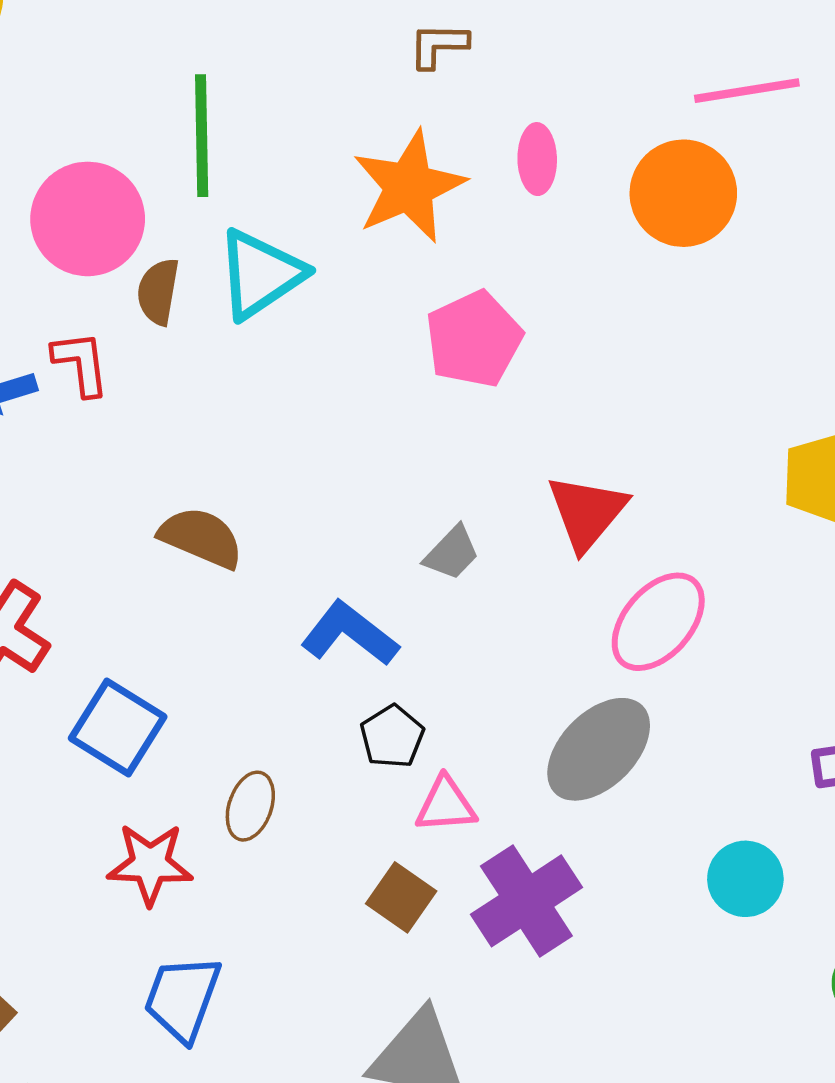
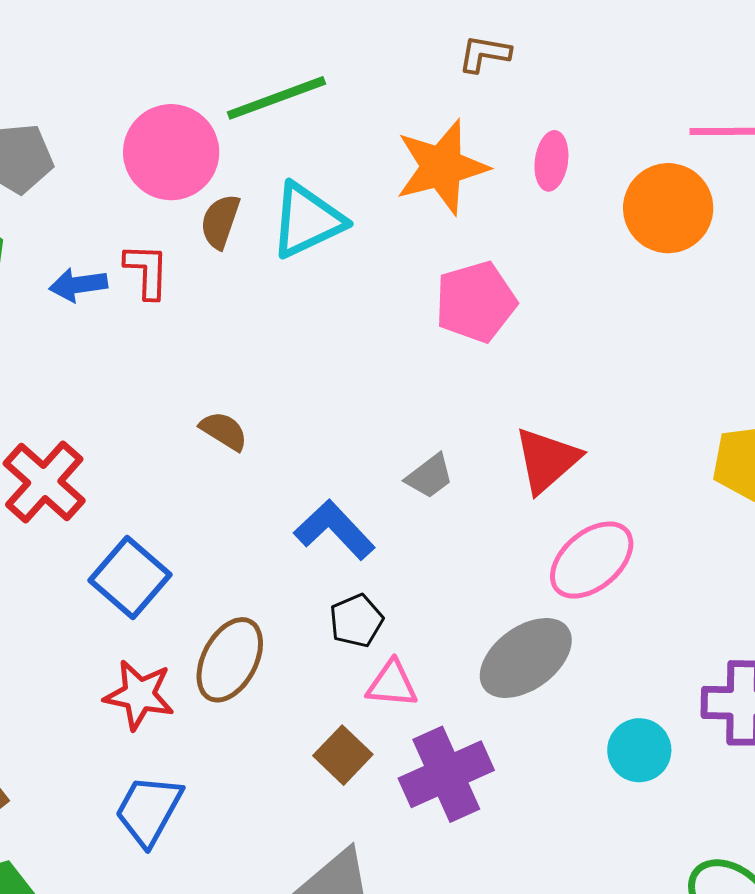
green line: (202, 136) -> (276, 98), turned 62
brown semicircle: (201, 538) -> (224, 431), size x0.7
brown ellipse: (250, 806) -> (230, 660), size x1.5
cyan circle: (745, 879) -> (639, 750), moved

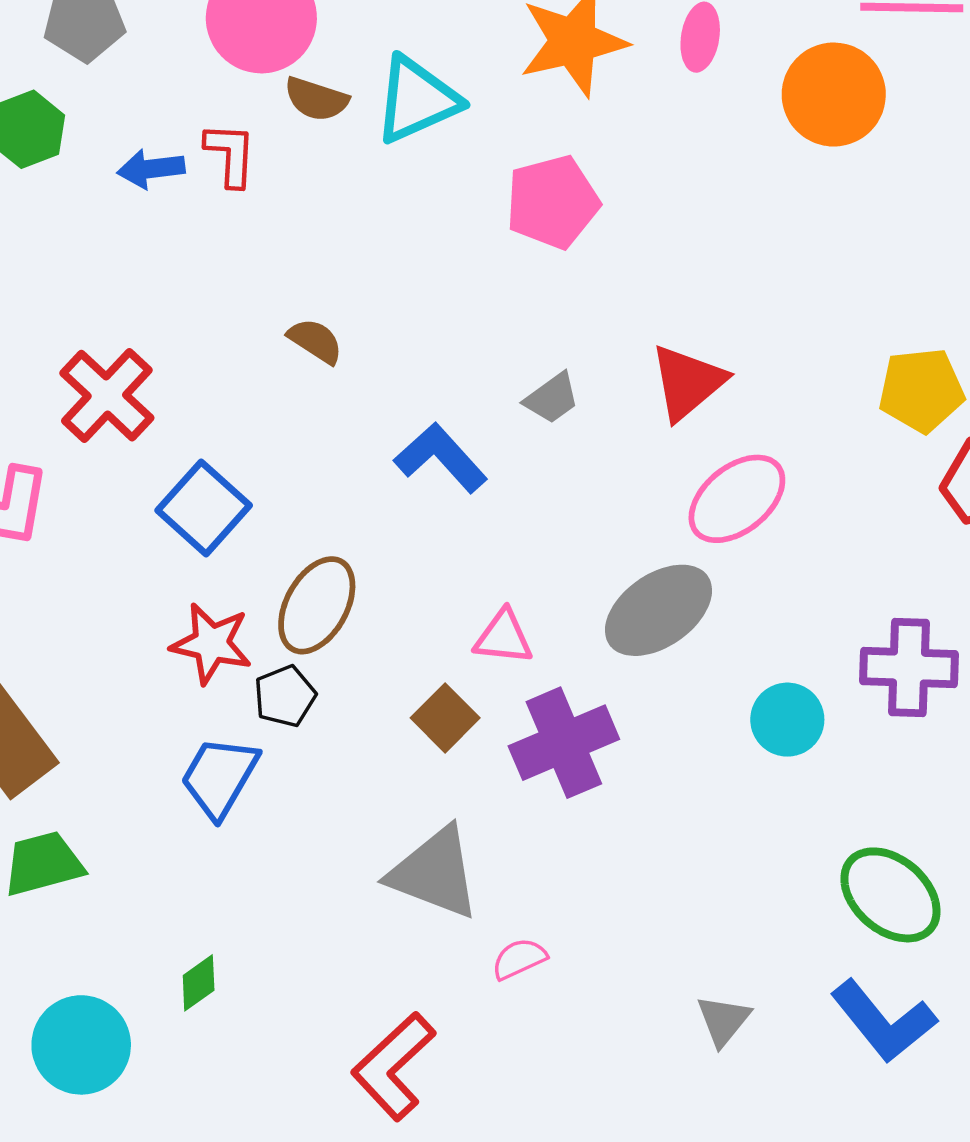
brown semicircle: (220, 221) -> (316, 99), turned -92
pink pentagon: (476, 302) -> (553, 202), moved
black pentagon: (356, 621) -> (285, 696), moved

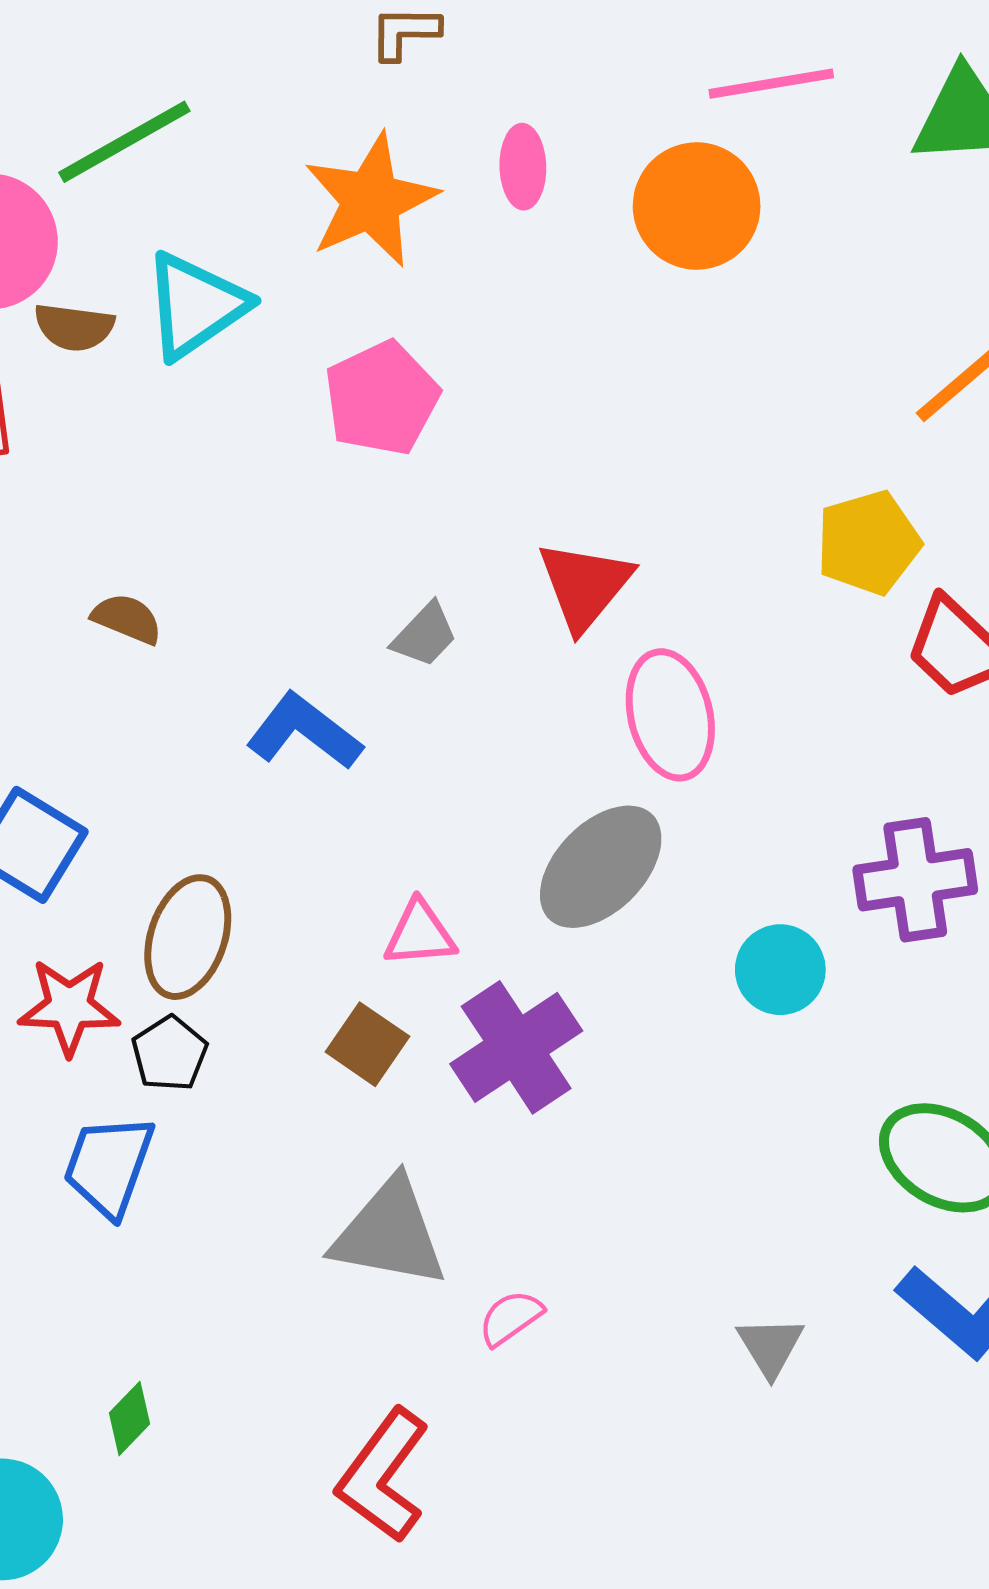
pink ellipse: (737, 499) -> (670, 715), turned -54

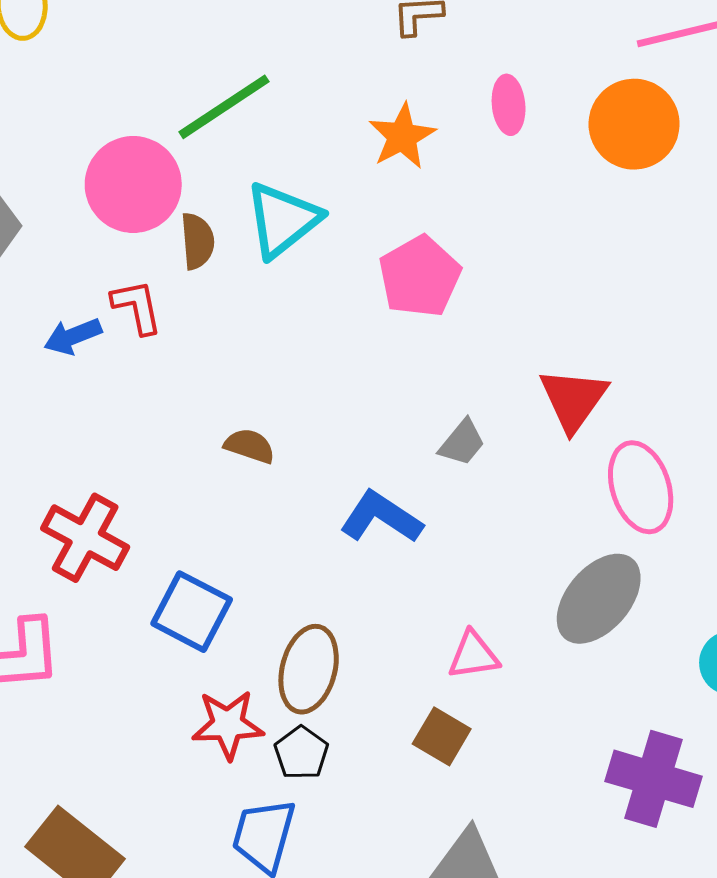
orange star: (371, 200) -> (402, 136), size x0.7
brown semicircle: (74, 327) -> (197, 241), turned -98
purple cross: (516, 1047) -> (653, 779), moved, turned -36

